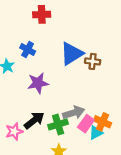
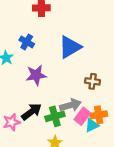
brown cross: (93, 61) -> (93, 81), moved
orange cross: (103, 122) -> (99, 115), turned -35

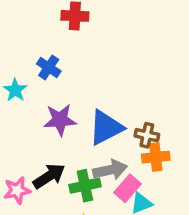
blue triangle: (70, 47) -> (106, 127), moved
orange cross: (99, 115) -> (156, 157), moved

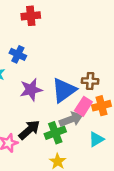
brown cross: (147, 135) -> (90, 81), moved
pink rectangle: (127, 188) -> (83, 106), moved

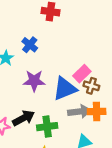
pink rectangle: (83, 106) -> (82, 74), moved
gray arrow: (71, 119) -> (79, 111), moved

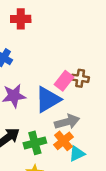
brown cross: (91, 86) -> (80, 78), moved
orange cross: (97, 111) -> (63, 141), moved, turned -30

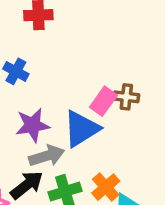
gray arrow: (67, 122) -> (47, 156), moved

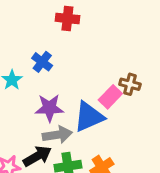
brown cross: (126, 97) -> (130, 84), moved

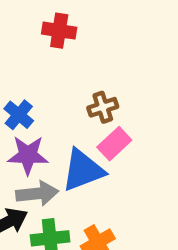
blue cross: (42, 62) -> (19, 115), moved
brown cross: (130, 84) -> (103, 107), moved, turned -36

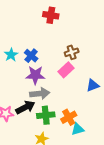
pink rectangle: (114, 144) -> (66, 70), moved
blue triangle: (83, 170) -> (93, 85), moved, size x0.6

